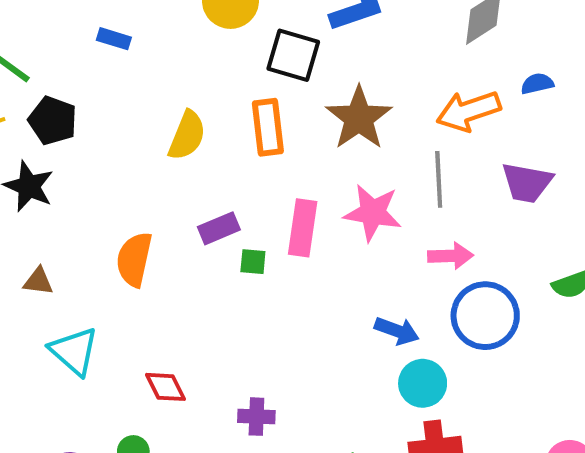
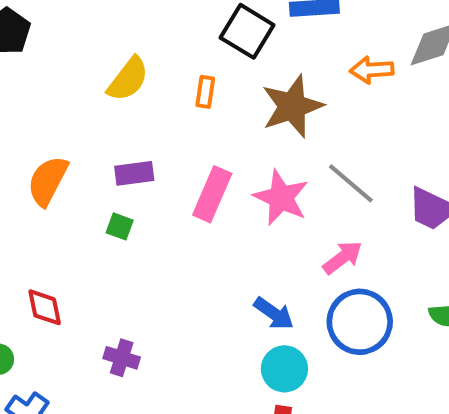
orange arrow: (468, 111) -> (372, 70), moved, size x0.7
orange rectangle: (268, 127) -> (205, 92), size x0.6
gray line: (439, 179) -> (351, 183), turned -62
pink arrow: (451, 256) -> (343, 257), turned -51
green square: (253, 262) -> (120, 226), moved

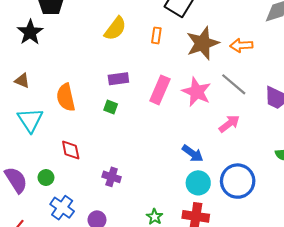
orange arrow: (372, 70) -> (241, 45), moved
orange semicircle: (48, 181) -> (66, 97), moved, turned -40
blue circle: (360, 322) -> (238, 181), moved

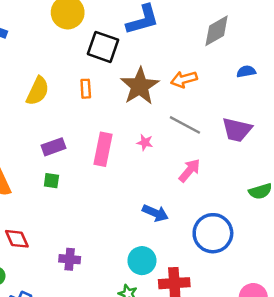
pink star: (197, 92) -> (145, 142), size x0.5
cyan circle: (198, 183) -> (142, 261), moved

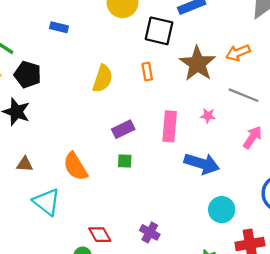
blue arrow: (155, 213) -> (202, 164), moved, size x1.4
red diamond: (17, 239) -> (100, 235), moved
purple cross: (70, 259) -> (150, 232), turned 30
cyan circle: (142, 261) -> (222, 210), moved

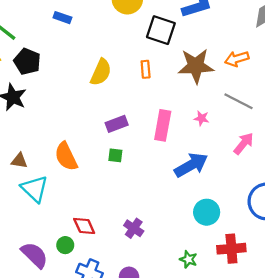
brown star: (197, 64) -> (196, 66), turned 30
brown triangle: (25, 164) -> (19, 161), moved
blue arrow: (202, 164) -> (191, 165), turned -52

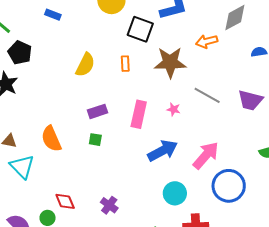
orange arrow: (237, 59) -> (207, 41), moved
pink arrow: (244, 144) -> (206, 155), moved, size x1.4

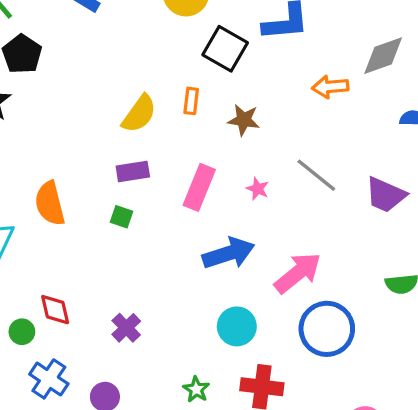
brown star: (170, 62) -> (244, 120), moved, size x0.6
yellow semicircle: (85, 65) -> (139, 114), moved

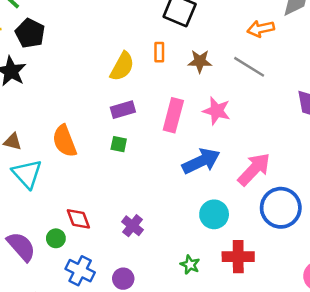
gray line: (316, 175) -> (249, 67), moved
pink star: (258, 189) -> (217, 111), size x1.6

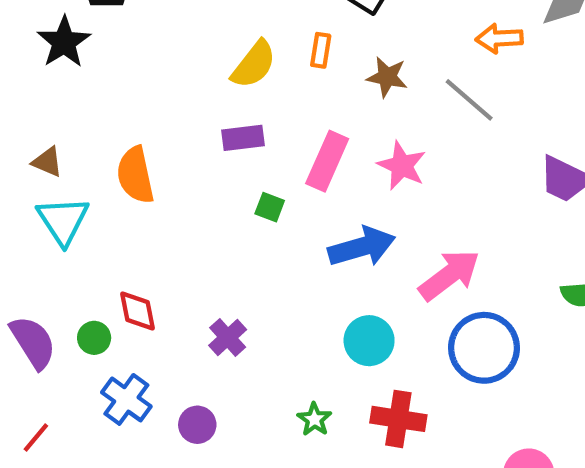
green square: (119, 144) -> (270, 207), moved

